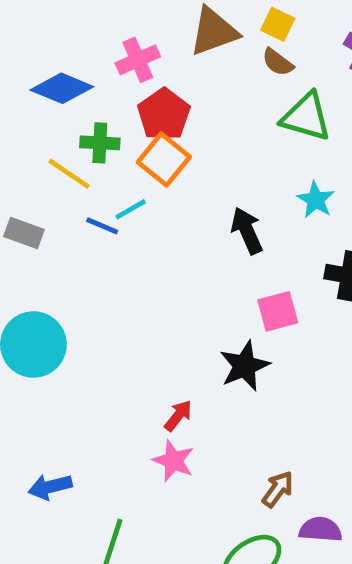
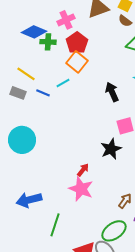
green cross: (100, 143) -> (48, 42), moved
yellow line: (69, 174) -> (26, 74), moved
blue line: (102, 226) -> (43, 93), moved
pink star: (173, 461) -> (81, 189), size x1.4
blue arrow: (50, 487) -> (29, 200), size x1.4

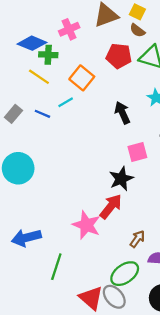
red pentagon: (77, 43) -> (119, 56), moved, turned -30
yellow line: (26, 74) -> (39, 77), moved
gray rectangle: (18, 93) -> (13, 114), turned -70
red arrow: (83, 170) -> (111, 206), moved, size x1.6

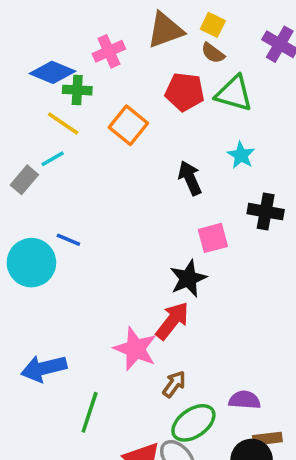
cyan line: (66, 102) -> (53, 159), moved
blue line: (42, 114) -> (68, 240), moved
brown arrow: (137, 239) -> (174, 384), moved

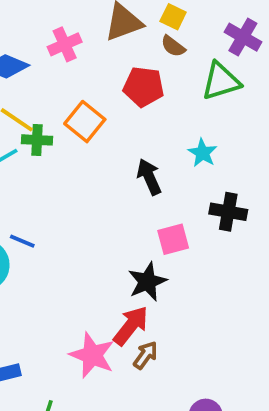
green cross: (77, 90) -> (37, 140), moved
green triangle: (234, 94) -> (221, 81), moved, turned -33
brown arrow: (174, 384) -> (145, 355), moved

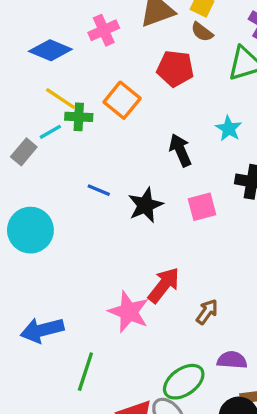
blue line: (22, 241) -> (99, 190), moved
black star: (147, 282) -> (145, 205), moved
brown arrow: (145, 355) -> (207, 312), moved

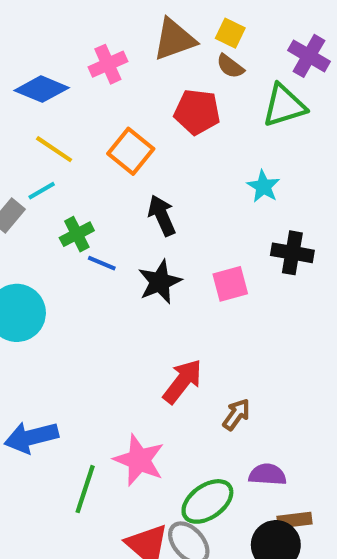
green cross: (79, 117) -> (77, 234), moved, turned -30
black arrow: (180, 150) -> (162, 215), moved
pink star: (129, 312) -> (139, 460), moved

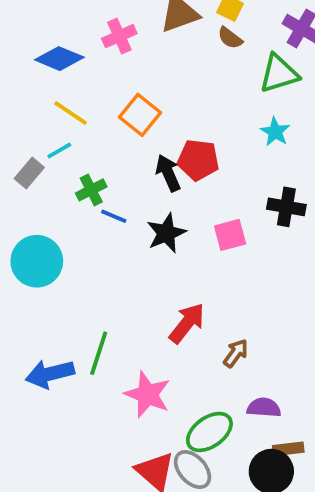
red pentagon: (197, 112) -> (198, 160), moved
cyan star: (263, 186) -> (275, 132), moved
green line: (85, 489) -> (99, 353), moved

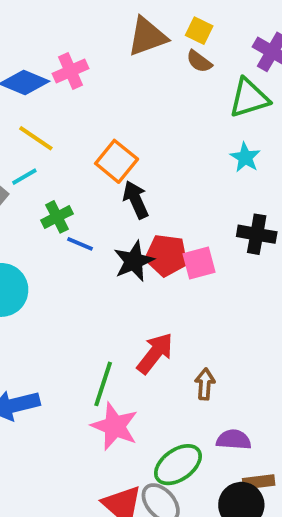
pink cross: (119, 36) -> (70, 71), moved
orange square: (140, 115) -> (117, 161), moved
red pentagon: (198, 160) -> (166, 255), moved
green line: (99, 353) -> (103, 384), moved
brown arrow: (236, 353) -> (205, 384), turned -32

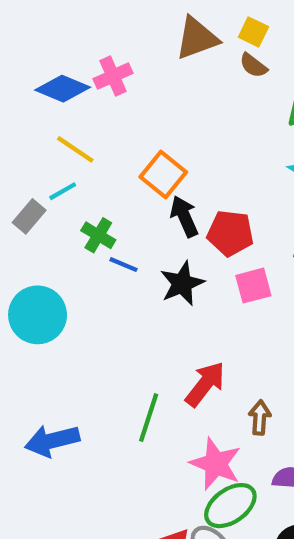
green cross: (57, 217) -> (98, 235), turned -32
red pentagon: (166, 255) -> (230, 233), moved
pink star: (115, 426) -> (216, 464), moved

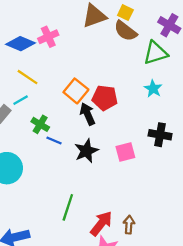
brown semicircle: (253, 65) -> (125, 31), size x1.5
red pentagon: (230, 233) -> (105, 98), moved
red arrow: (205, 384) -> (101, 223), moved
green line: (149, 418) -> (68, 207), moved

